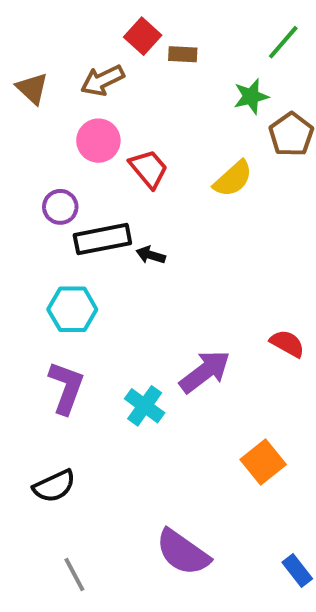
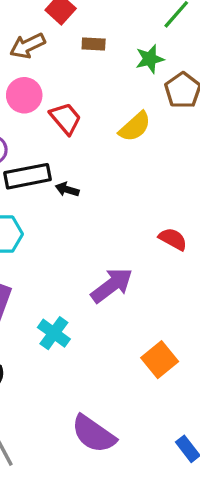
brown rectangle: (183, 54) -> (94, 44), moved
red semicircle: (287, 343) -> (173, 239), moved
cyan cross: (145, 406) -> (54, 333), moved

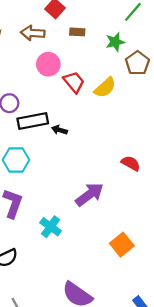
brown arrow: (27, 46) -> (33, 33), turned 30
pink circle: (24, 95) -> (48, 64), moved
red trapezoid: (65, 118) -> (74, 82), moved

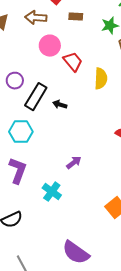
yellow semicircle: (105, 88) -> (101, 79), moved, turned -45
black rectangle: (33, 121) -> (36, 97), turned -48
purple arrow: (90, 194) -> (74, 163), moved, size x0.6

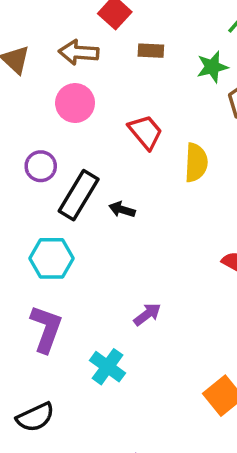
pink circle: (50, 46) -> (75, 103), moved

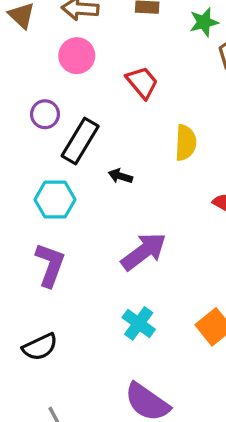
yellow semicircle: (196, 163) -> (186, 143), moved
black arrow: (122, 210) -> (120, 176), moved
purple arrow: (147, 314) -> (144, 251), size x1.8
cyan cross: (108, 367) -> (139, 323), moved

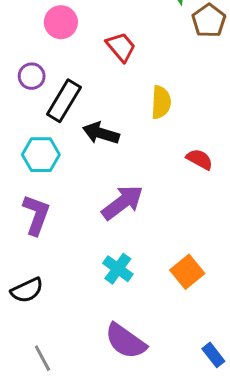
black arrow: (120, 176) -> (101, 133), size x1.6

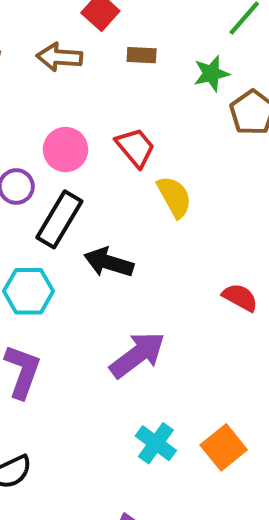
pink circle: (61, 22) -> (66, 150), moved
yellow semicircle: (161, 102) -> (174, 197), moved, turned -32
cyan cross: (118, 269) -> (156, 443), moved

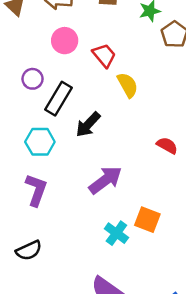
pink circle: (66, 150) -> (65, 41), moved
black arrow: (109, 262) -> (88, 125), turned -64
orange square: (224, 447) -> (147, 220), moved, turned -30

